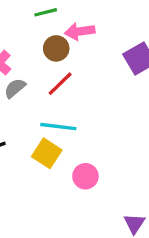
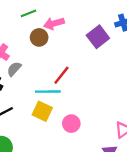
red line: (60, 84) -> (61, 75), moved

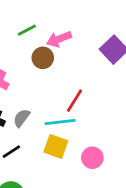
gray semicircle: (14, 69) -> (22, 118), moved

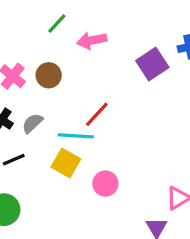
green line: (27, 30) -> (57, 23), turned -30
brown circle: (43, 58) -> (49, 75), moved

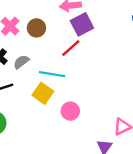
purple square: (152, 64) -> (82, 24), moved
red line: (97, 114) -> (71, 48), moved

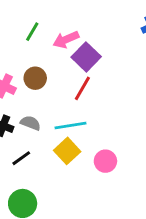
gray semicircle: (21, 62) -> (30, 123), turned 77
yellow square: (43, 93) -> (67, 151), turned 30

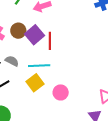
purple square: (86, 57) -> (35, 35), moved
red line: (82, 88) -> (50, 41), turned -36

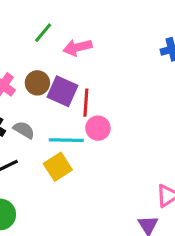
purple square: (35, 35) -> (62, 91), turned -30
pink circle: (61, 92) -> (98, 128), moved

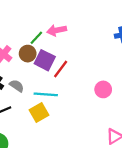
green line: (43, 33) -> (36, 38), moved
red line: (86, 103) -> (61, 69), turned 30
pink circle: (98, 128) -> (103, 89), moved

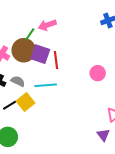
brown circle: (28, 54) -> (24, 50), size x1.5
red line: (61, 69) -> (56, 60), turned -36
yellow square: (39, 113) -> (26, 102), moved

